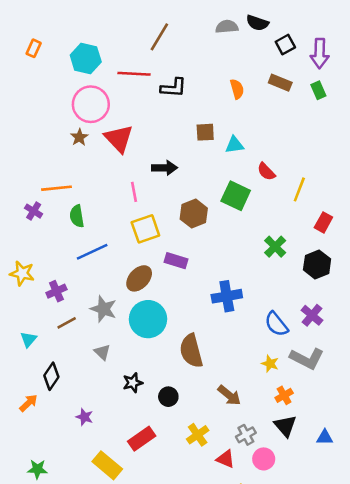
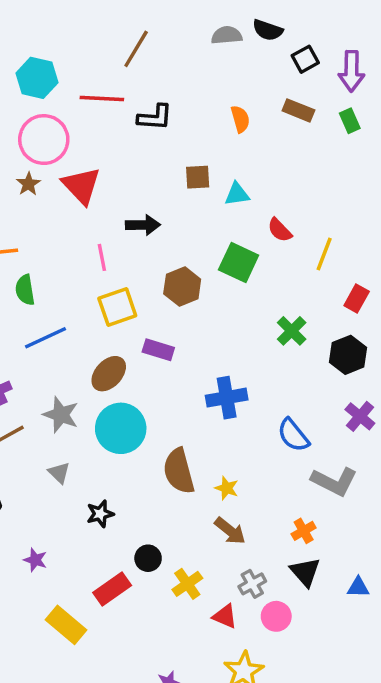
purple cross: (312, 315) -> (360, 416), moved
yellow star: (270, 364) -> (227, 488), moved
black circle: (168, 397) -> (148, 558), moved

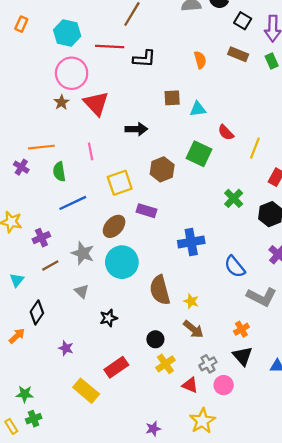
black square: (305, 59) -> (243, 21), turned -30
pink line: (102, 257) -> (91, 151), moved
black circle: (148, 558) -> (155, 339), moved

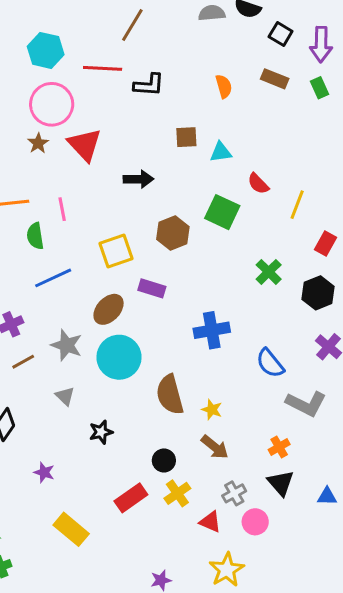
pink line: (91, 151) -> (62, 209), moved
red rectangle: (116, 367) -> (131, 498), moved

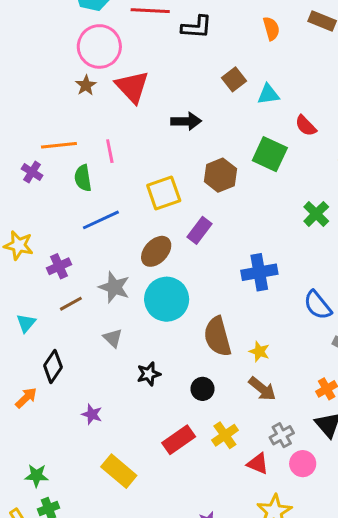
brown square: (186, 137) -> (234, 79), turned -35
purple rectangle: (152, 288) -> (200, 230), turned -70
black circle: (164, 460) -> (203, 389), moved

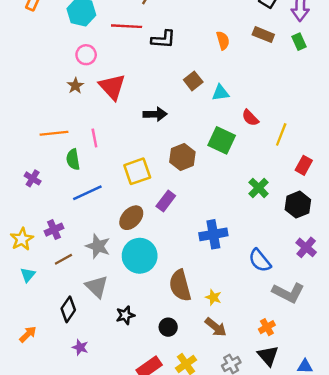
pink circle: (99, 46) -> (86, 55), size x0.6
purple cross: (32, 172) -> (33, 178), moved
yellow star: (19, 245) -> (22, 239), moved, turned 30
gray triangle: (113, 338) -> (97, 287), size x1.5
black diamond: (53, 366) -> (68, 309), moved

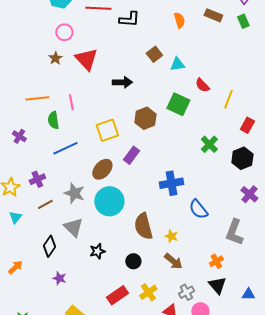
blue semicircle: (260, 261) -> (198, 209), moved
gray L-shape: (288, 293) -> (234, 232), turned 84

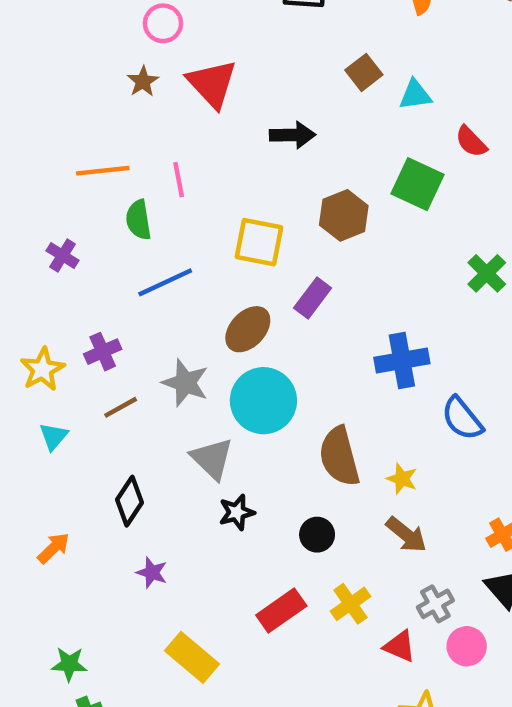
yellow square: (107, 130) -> (259, 242), turned 30
gray triangle: (73, 227) -> (212, 459), moved

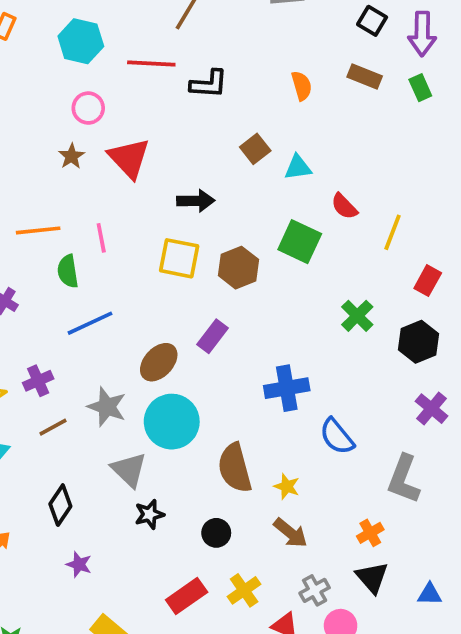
yellow square: (259, 242) -> (179, 258), moved

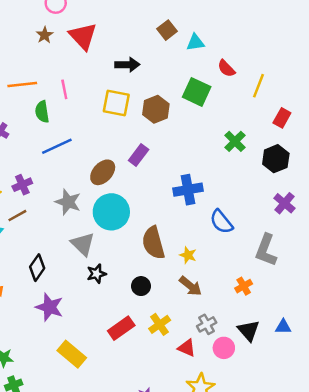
brown line: (53, 427) -> (17, 216), moved
purple star: (79, 564) -> (49, 307), size x1.6
black triangle: (372, 577) -> (249, 331), moved

